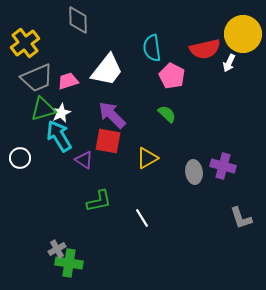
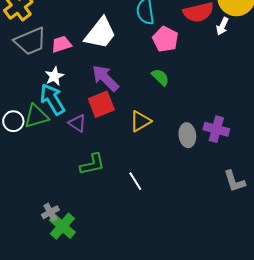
green triangle: (43, 109) -> (36, 116), moved
red square: (108, 141) -> (101, 104), turned -32
green cross: (69, 263) -> (62, 226), turned 32

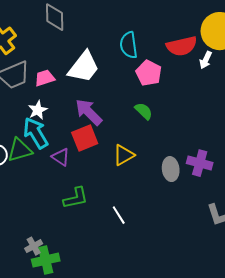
green cross: (62, 226) -> (46, 260), turned 36

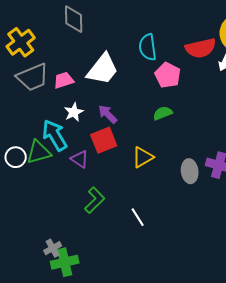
white star: (38, 110) -> (74, 112), moved
green semicircle: (144, 111) -> (163, 113), turned -66
purple arrow: (89, 112) -> (108, 114), size x0.7
green L-shape: (76, 198) -> (95, 200), turned -32

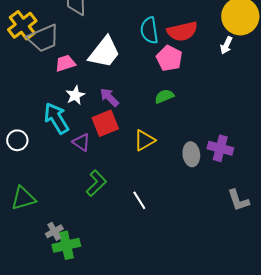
red semicircle: (201, 48) -> (182, 31), moved
gray trapezoid: (33, 77) -> (43, 38), moved
green triangle: (39, 152) -> (23, 198), moved

